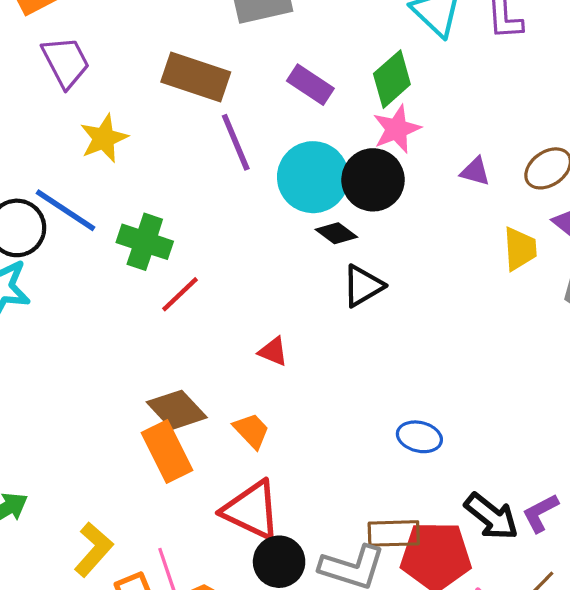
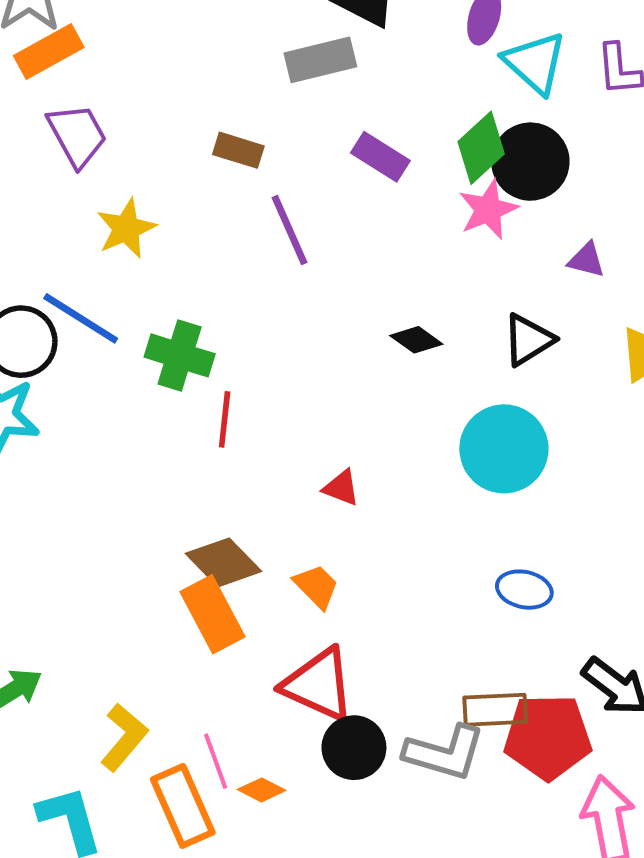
brown rectangle: (196, 77) -> (238, 150), size x0.6
cyan circle: (313, 177) -> (504, 449), moved
black circle: (373, 180) -> (530, 162), moved
black triangle: (363, 286) -> (528, 340), moved
red line: (180, 294) -> (225, 419), turned -39

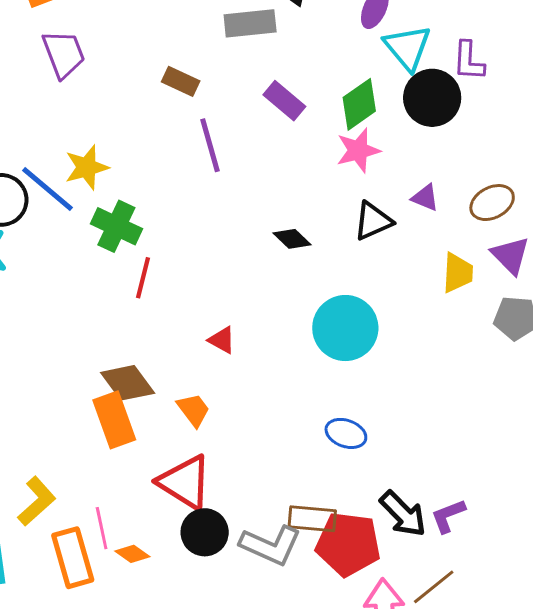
black circle: (530, 162) -> (432, 98), moved
yellow star: (126, 229) -> (87, 167), moved
black triangle: (528, 340) -> (373, 221), moved

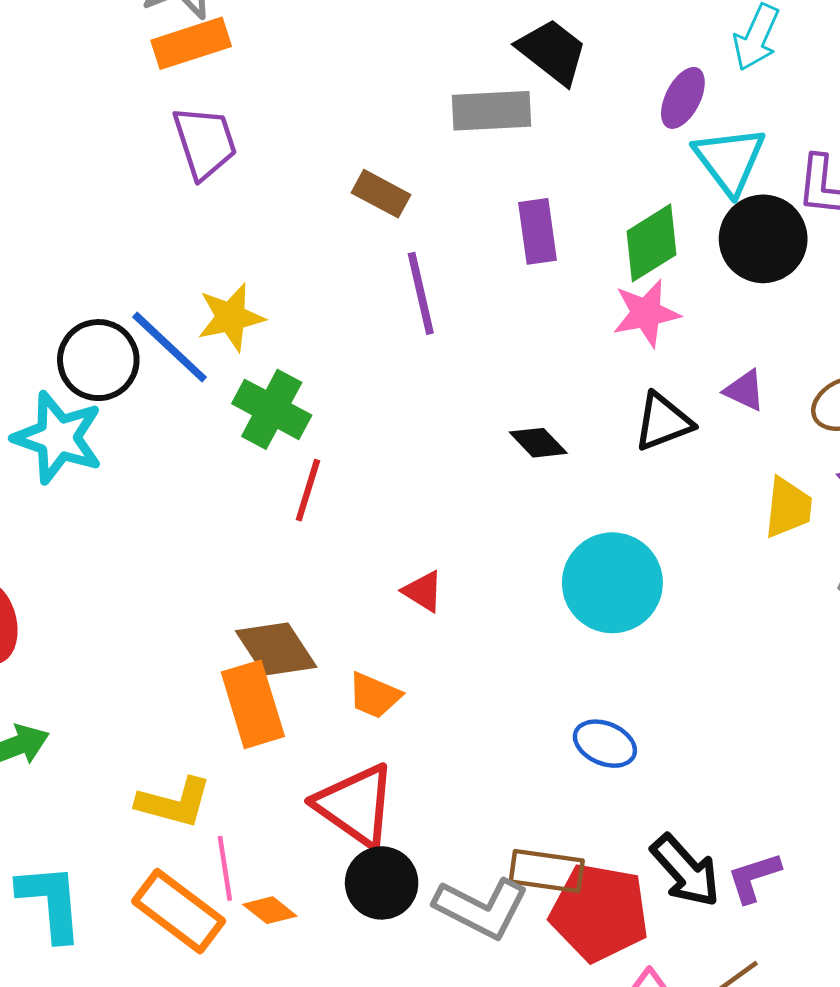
purple rectangle: (284, 101) -> (538, 231), turned 39
orange trapezoid: (193, 410) -> (374, 695), turned 147
yellow L-shape: (37, 501) -> (174, 803), moved, turned 54
orange rectangle: (73, 558) -> (179, 911), turned -40

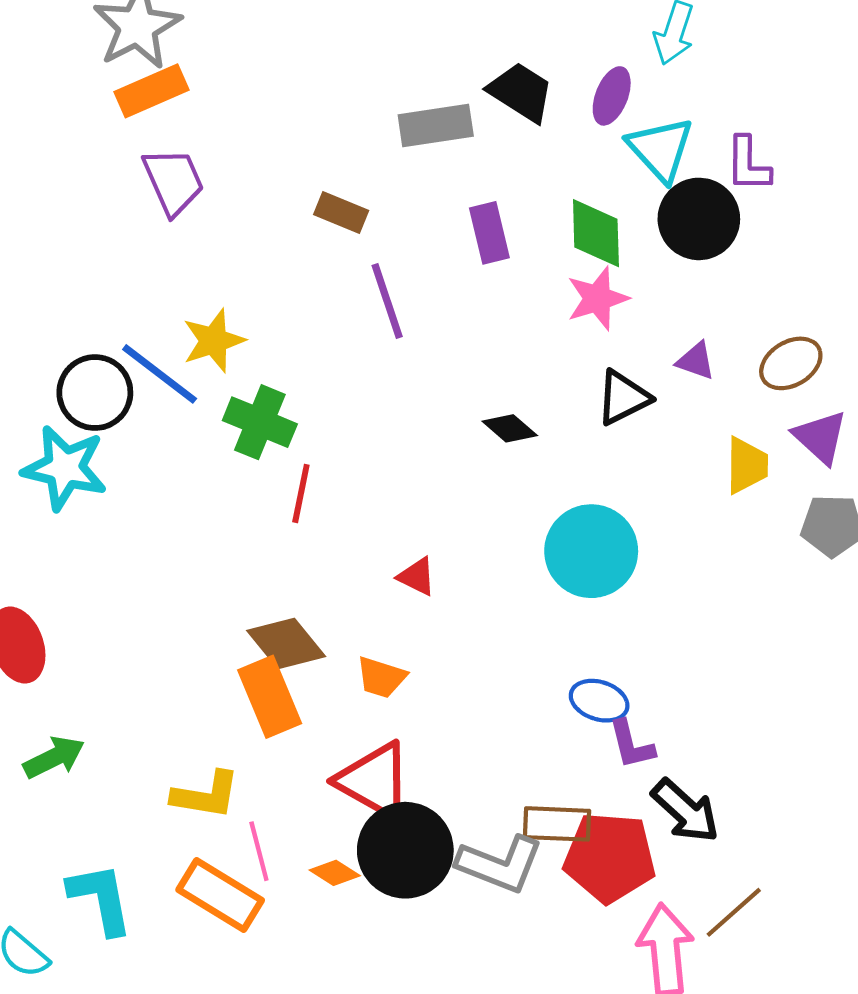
black trapezoid: (552, 52) -> (521, 92), moved
green diamond: (652, 243) -> (596, 233), turned -54
purple L-shape: (754, 877) -> (631, 745), moved, turned -80
black circle: (382, 883) -> (405, 850), size x1.4
orange diamond: (270, 910) -> (335, 873), moved

